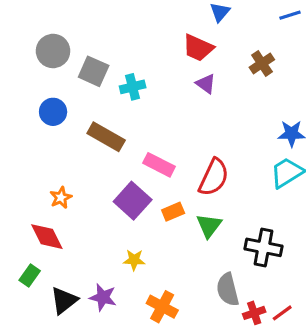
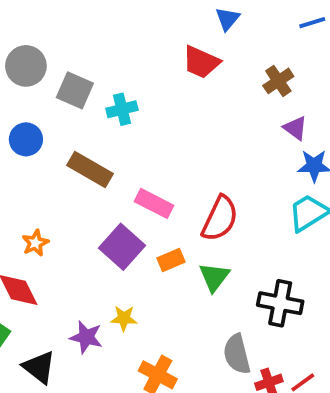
purple triangle: (206, 84) -> (295, 128), moved
purple star: (103, 297) -> (86, 337), moved
black triangle: (64, 300) -> (39, 367), turned -44

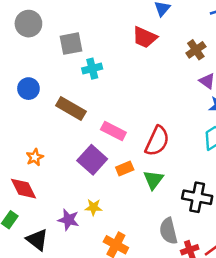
gray circle: (26, 66) -> (28, 24), moved
gray square: (75, 90) -> (71, 44), moved, turned -35

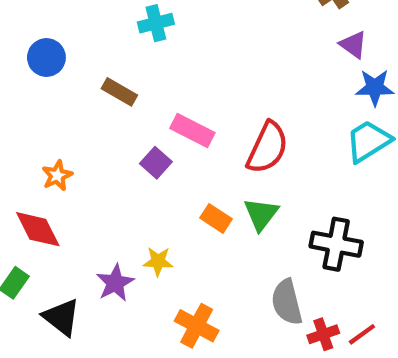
brown rectangle: (71, 109) -> (119, 92), size x0.7
purple square: (92, 160) -> (156, 163), moved, size x0.6
orange rectangle: (125, 169) -> (216, 218), moved, turned 56
purple star: (68, 220) -> (115, 283), turned 30

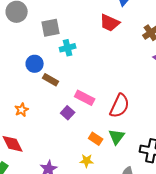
blue circle: (46, 57) -> (35, 64), moved
orange star: (57, 176) -> (22, 110), moved
yellow star: (158, 261) -> (87, 161), moved

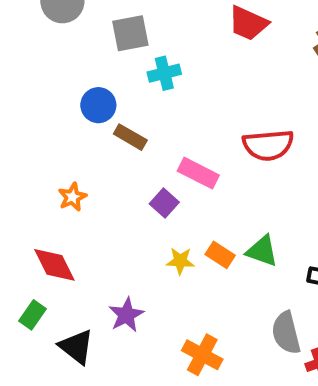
red semicircle: (120, 106) -> (268, 145), moved, turned 60
green triangle: (117, 137) -> (262, 251), turned -48
yellow star: (87, 161) -> (180, 261), moved

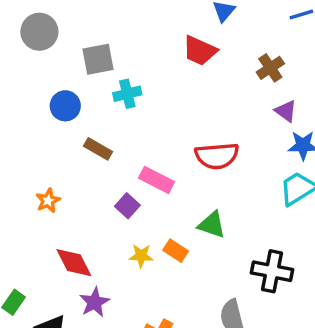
blue circle: (98, 105) -> (65, 106), moved
green triangle: (262, 251) -> (212, 225), moved
red diamond: (54, 265) -> (74, 263), moved

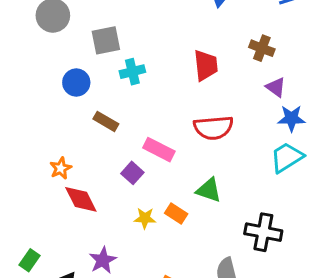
red trapezoid: (200, 51) -> (206, 65), moved, turned -120
brown cross: (270, 68) -> (262, 48), turned -35
red diamond: (74, 263) -> (81, 199), moved

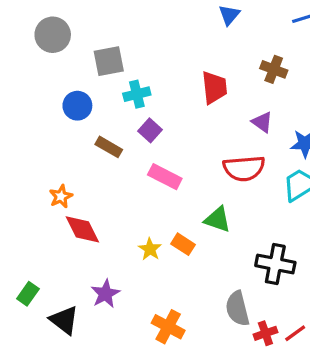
purple triangle: (276, 87) -> (262, 122), moved
red semicircle: (213, 128) -> (244, 168), moved
purple square: (132, 173) -> (150, 130), moved
yellow star: (145, 218) -> (150, 249), turned 30

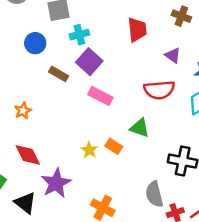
purple square: (150, 130) -> (89, 62), size x1.5
red diamond: (82, 229) -> (28, 155), moved
purple star: (105, 294) -> (56, 183), size x1.4

